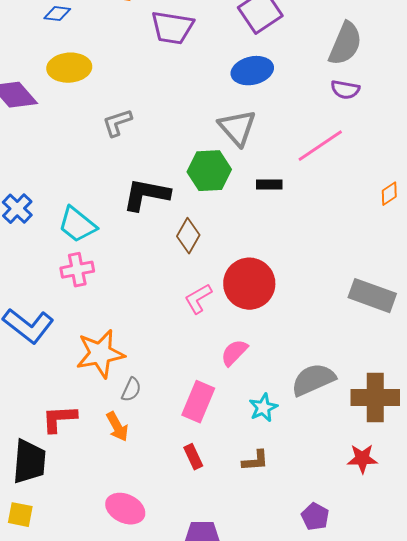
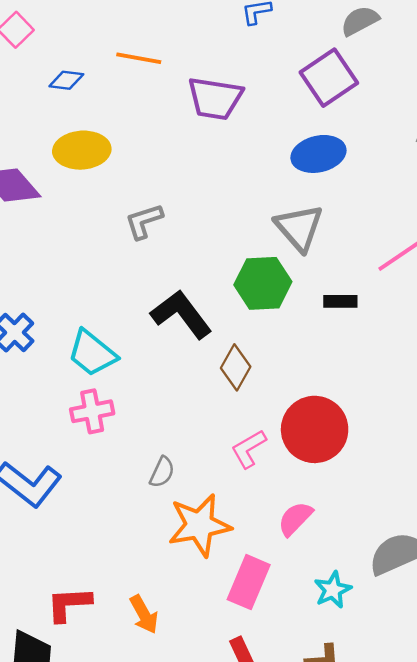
black L-shape: (146, 195) -> (181, 314), turned 42
orange star: (100, 354) -> (199, 525), moved
gray semicircle: (131, 390) -> (162, 472), moved

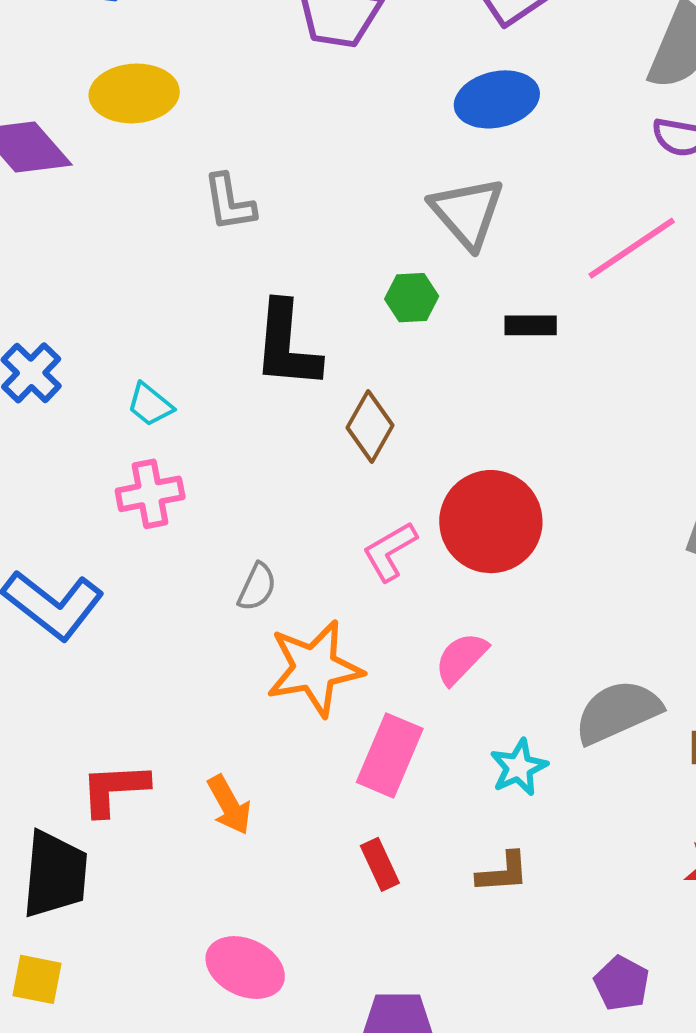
gray L-shape: (144, 221) -> (229, 202), turned -81
green hexagon: (263, 283) -> (412, 298), size x0.6
black L-shape: (181, 314) -> (287, 345), turned -138
cyan trapezoid: (92, 353) -> (150, 405), size x0.6

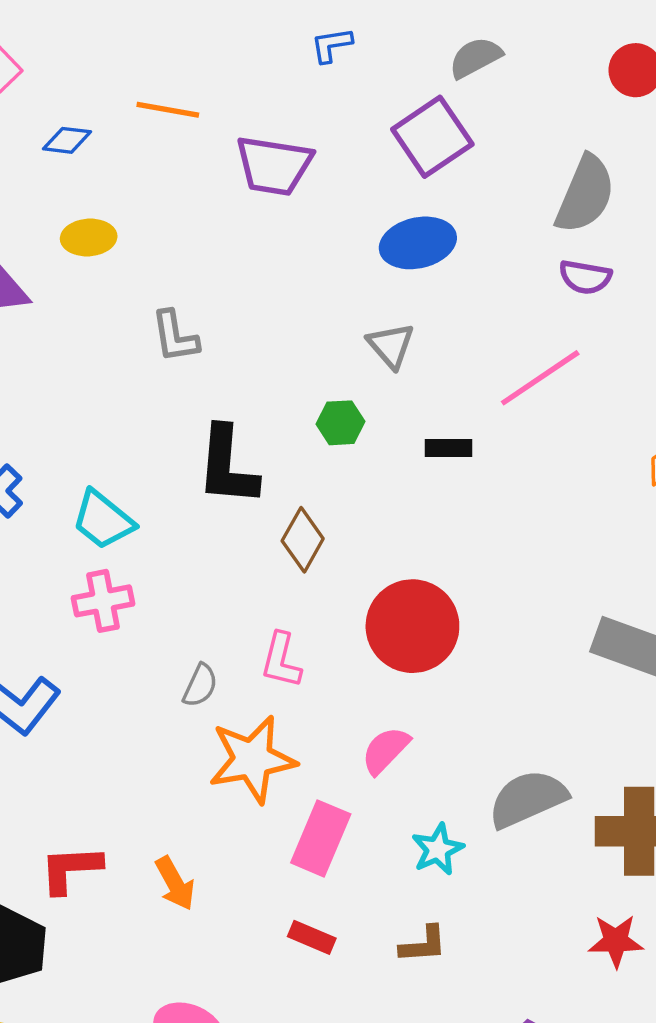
yellow ellipse: (134, 93) -> (89, 237), size x0.7
gray triangle: (467, 212) -> (391, 345), size x0.7
cyan trapezoid: (150, 405) -> (103, 520), size x1.5
pink L-shape: (390, 551) -> (281, 660), moved, turned -46
red rectangle: (380, 864) -> (312, 937), turned -42

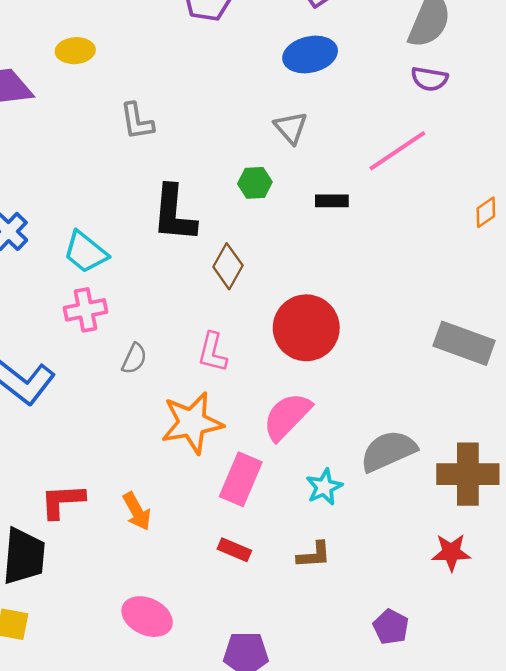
gray semicircle: (200, 686) -> (134, 359), moved
pink semicircle: (385, 750) -> (287, 416), size x1.4

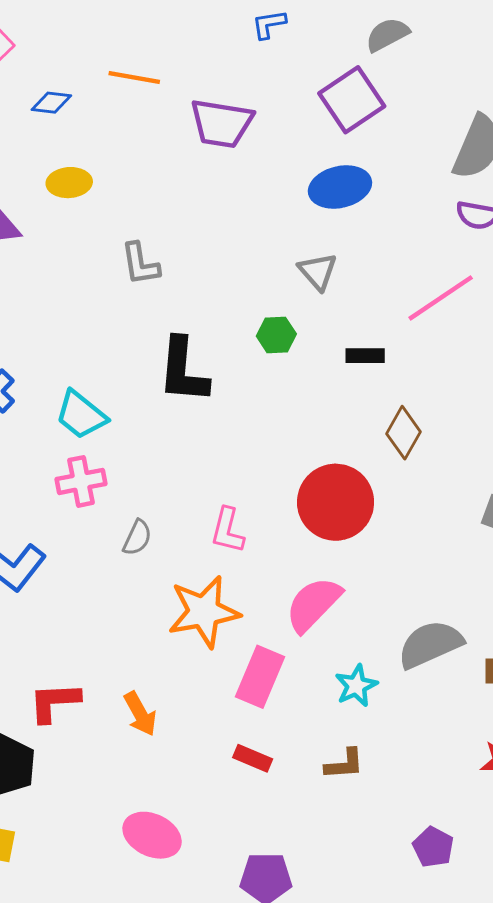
brown diamond: (228, 266) -> (404, 433), moved

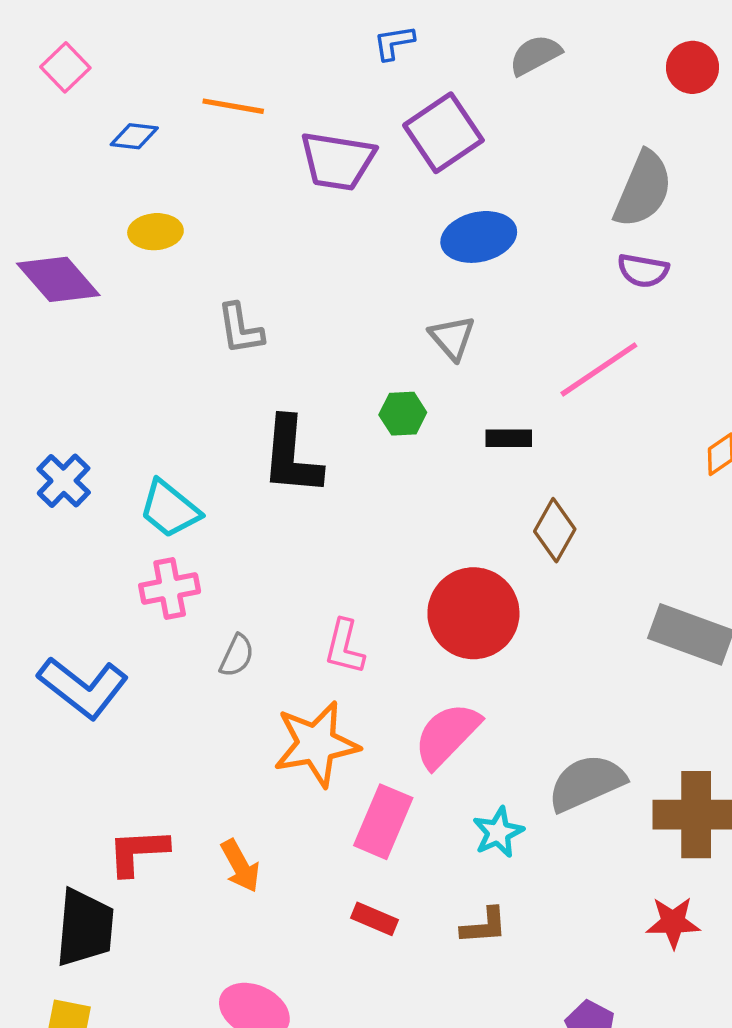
purple square: (352, 100) -> (443, 133), moved

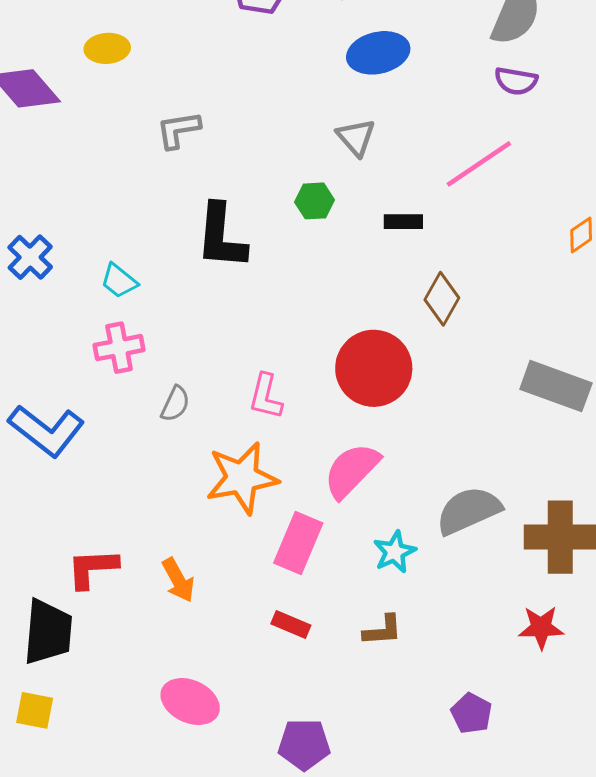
gray L-shape: (240, 329) -> (178, 130), turned 90
cyan trapezoid: (170, 509) -> (119, 281), size x0.7

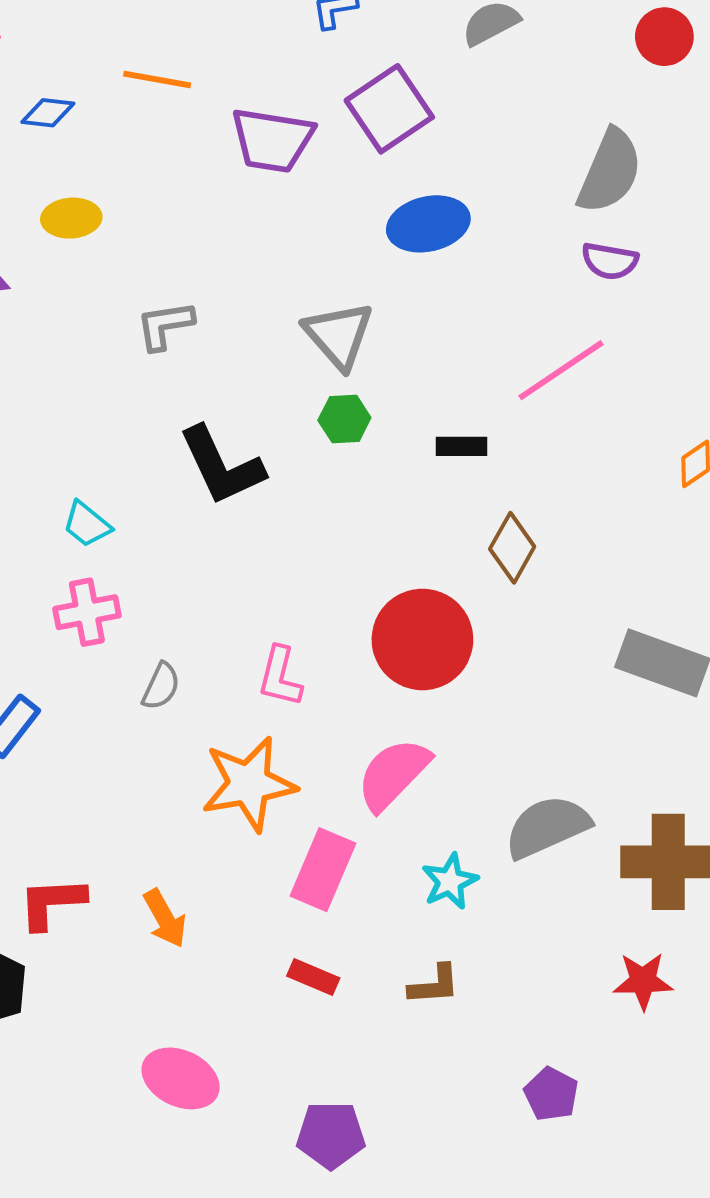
gray triangle: (356, 137) -> (339, 335), moved, size x1.4
black L-shape: (221, 236) -> (222, 466), turned -30

